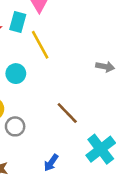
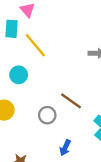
gray circle: (15, 126) -> (47, 115), moved

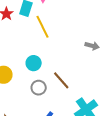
cyan circle: (19, 75) -> (34, 63), moved

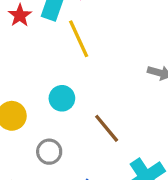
gray circle: (39, 88) -> (49, 152), moved

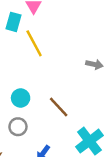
cyan circle: (62, 98) -> (21, 98), moved

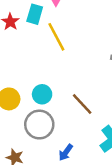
gray circle: (18, 127) -> (39, 125), size x1.5

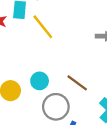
gray circle: (39, 125) -> (56, 107), moved

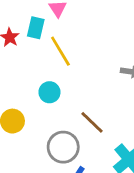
cyan circle: (40, 81) -> (49, 92), moved

